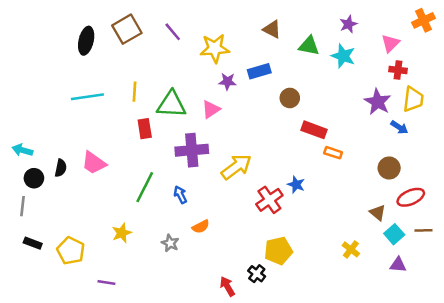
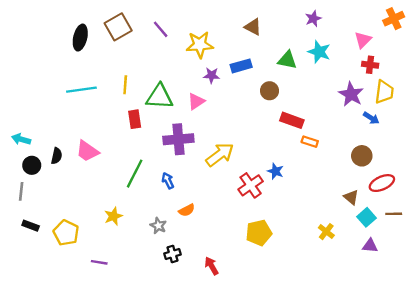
purple star: (348, 24) -> (313, 19), moved
green triangle: (309, 46) -> (287, 60), moved
black cross: (257, 274) -> (173, 254), moved, turned 35

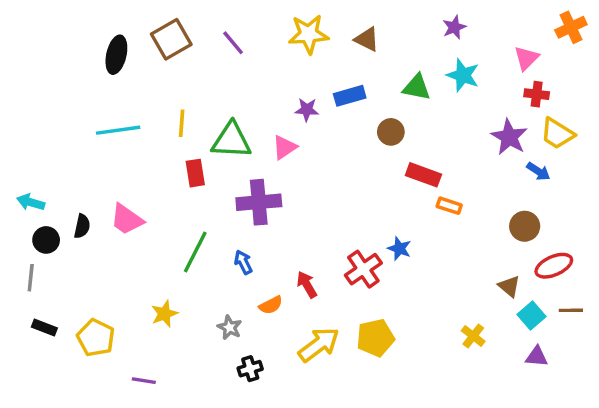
yellow star: (200, 45) -> (309, 34), moved
yellow trapezoid: (384, 92) -> (557, 134), turned 115
yellow arrow: (220, 155) -> (319, 345), moved
red arrow: (212, 266) -> (307, 285), moved

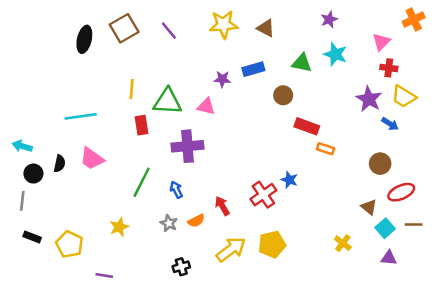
cyan line: (118, 130) -> (81, 116), moved
pink triangle: (285, 147) -> (206, 106), turned 48
gray star: (230, 327) -> (169, 223), moved

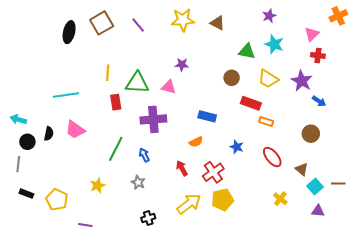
blue rectangle: (253, 69) -> (207, 116), moved, turned 30
yellow trapezoid: (404, 97) -> (268, 79), moved
red ellipse: (401, 192) -> (272, 157), moved, turned 75
red cross: (263, 195) -> (213, 172), moved
orange semicircle: (196, 221) -> (196, 142), moved

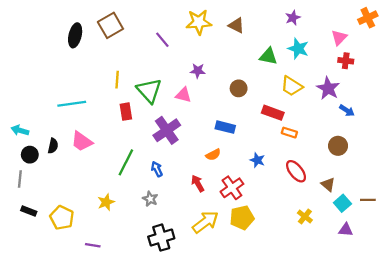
purple line: (138, 25) -> (162, 40), moved
brown circle: (232, 78) -> (239, 88), moved
green triangle: (137, 83) -> (149, 91), turned 45
purple cross: (153, 119) -> (167, 130), turned -30
black cross: (148, 218) -> (161, 238), size x1.6

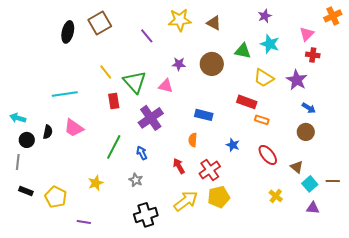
yellow line: (117, 80) -> (106, 72), turned -42
brown circle: (239, 88) -> (212, 64), moved, size x1.5
blue arrow: (347, 110) -> (309, 108), moved
orange semicircle: (213, 155) -> (193, 140), turned 120

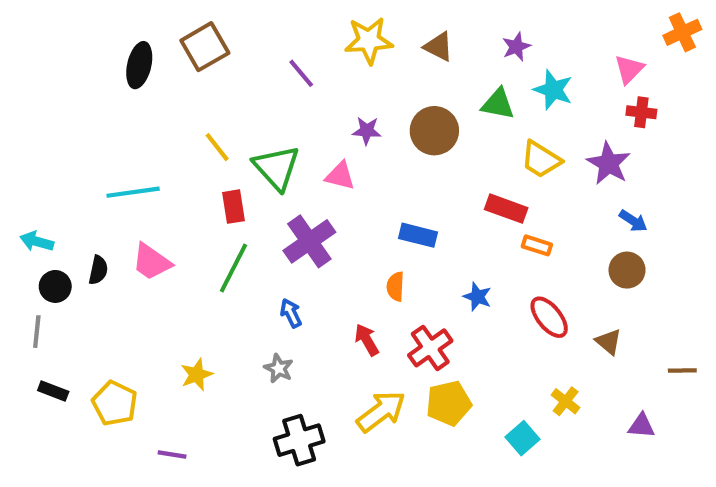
purple star: (265, 16) -> (516, 47), moved
green line: (114, 147) -> (234, 268), moved
cyan square: (310, 184) -> (522, 438), moved

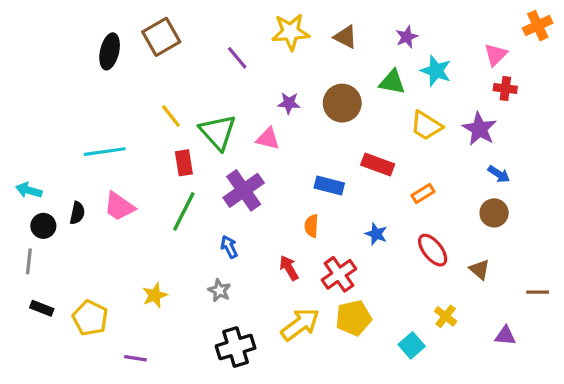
red rectangle: (506, 209) -> (378, 164), moved
orange rectangle: (537, 245) -> (423, 194), turned -50

